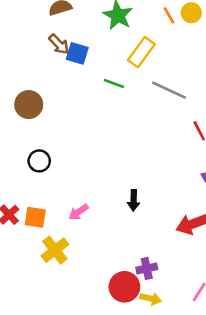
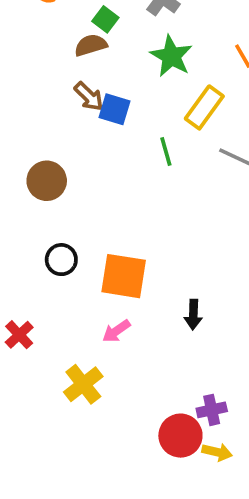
green line: (114, 84) -> (166, 151), turned 54
orange square: (35, 217) -> (124, 276), moved, size x1.5

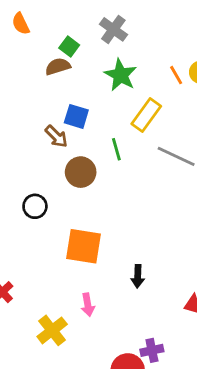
brown arrow: (89, 96) -> (56, 136), moved
brown circle: (47, 181) -> (81, 172), moved
black circle: (61, 260) -> (35, 206), moved
pink arrow: (116, 331) -> (88, 305), moved, turned -65

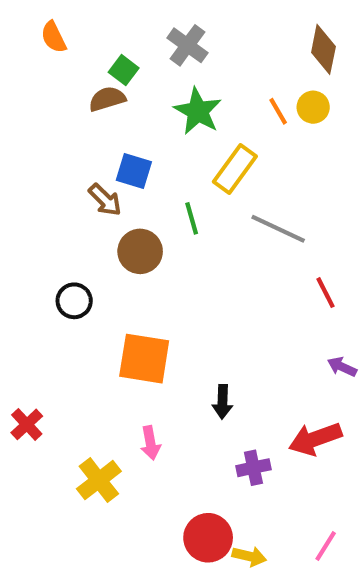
purple cross: (152, 350) -> (253, 468), moved

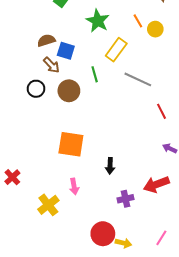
brown semicircle: (107, 99) -> (46, 40), moved
yellow circle: (313, 107) -> (155, 29), moved
black circle: (74, 301) -> (36, 89), moved

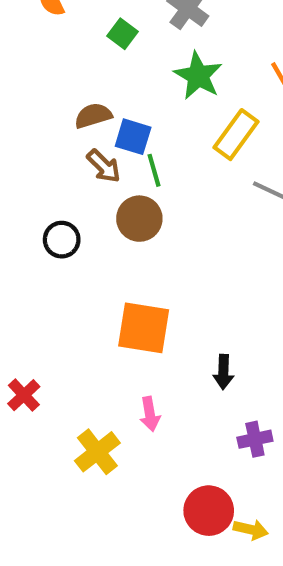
green line: (95, 74) -> (154, 170), moved
black circle: (36, 89) -> (62, 240), moved

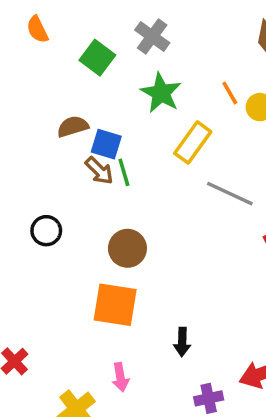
green square: (123, 34) -> (97, 58), size x1.4
brown arrow: (104, 166) -> (99, 171), moved
brown circle: (139, 219) -> (127, 248), moved

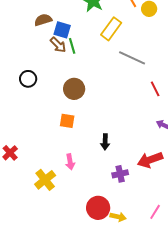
orange square: (115, 305) -> (67, 121), size x0.6

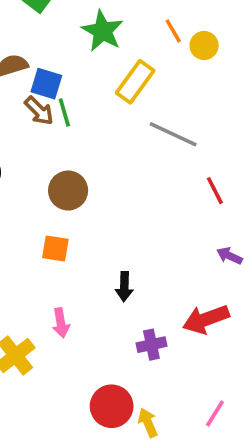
yellow arrow: (118, 217) -> (148, 423), turned -126

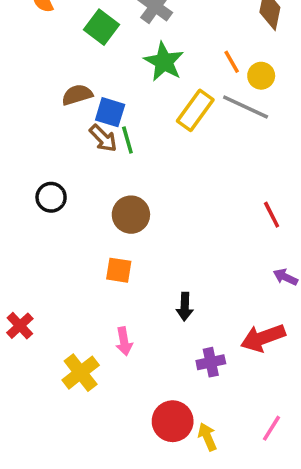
gray line: (173, 134) -> (246, 107), moved

